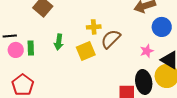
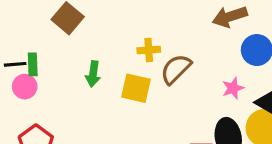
green rectangle: (31, 48) -> (33, 64), moved
yellow square: (86, 51) -> (136, 88), turned 36

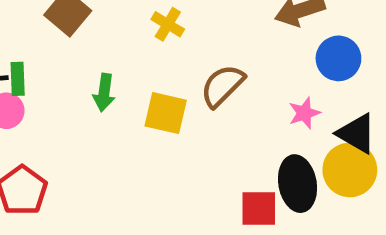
yellow cross: (149, 50) -> (168, 24), moved, turned 35

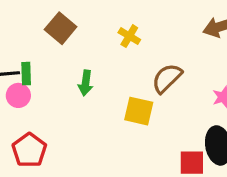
yellow square: (166, 113) -> (139, 111), moved

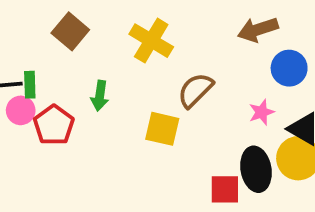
yellow cross: (129, 36) -> (151, 41), size x1.6
red pentagon: (29, 150) -> (54, 125), moved

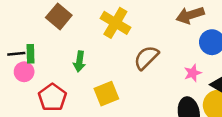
red pentagon: (54, 125) -> (52, 97), moved
yellow square: (162, 129) -> (106, 94), moved, turned -35

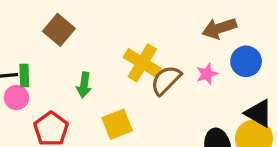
yellow cross: (115, 23) -> (142, 63), moved
pink star: (193, 73) -> (207, 74), moved

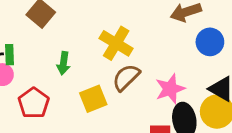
pink star: (207, 74) -> (170, 89), moved, size x1.5
brown semicircle: (166, 80) -> (126, 77), moved

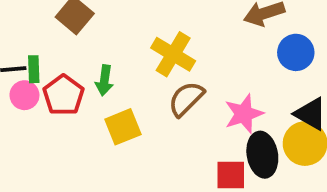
yellow square: (93, 99) -> (123, 127), moved
red pentagon: (34, 103) -> (63, 95), moved

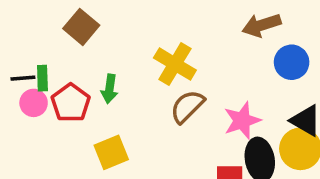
yellow square: (123, 127) -> (111, 152), moved

